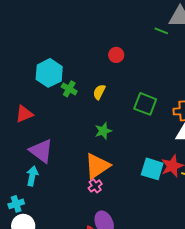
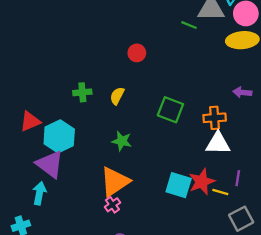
cyan hexagon: (49, 73) -> (59, 136), moved
green cross: (69, 89) -> (82, 92), turned -35
green star: (103, 131) -> (122, 141), turned 30

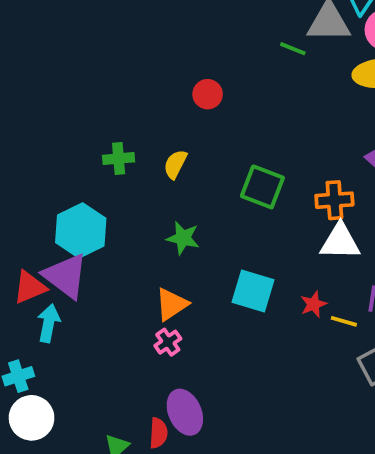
red triangle: (30, 121) -> (30, 287), moved
orange triangle: (115, 182) -> (172, 304), size x0.7
red star: (202, 182) -> (314, 304), size x0.6
cyan square: (179, 185) -> (253, 291), moved

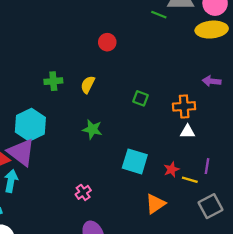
green square: (262, 187) -> (141, 98), size x0.6
white triangle: (340, 242) -> (188, 132), size x0.6
orange triangle: (172, 304) -> (155, 204), moved

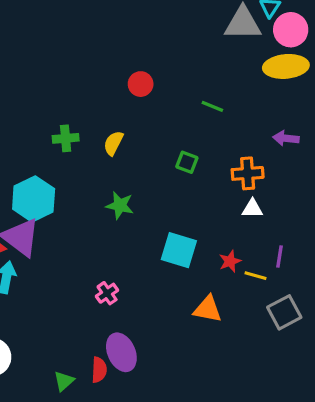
green line: (159, 15) -> (212, 106), moved
orange triangle: (155, 204) -> (208, 309), turned 45

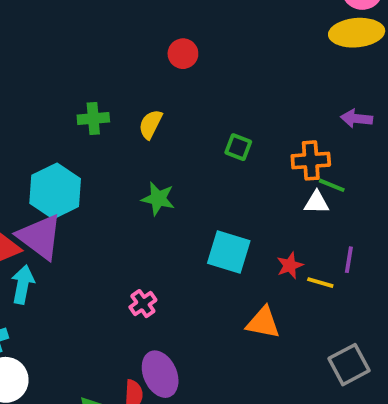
green line: (212, 106) -> (332, 185), moved
gray square: (284, 312) -> (349, 365), moved

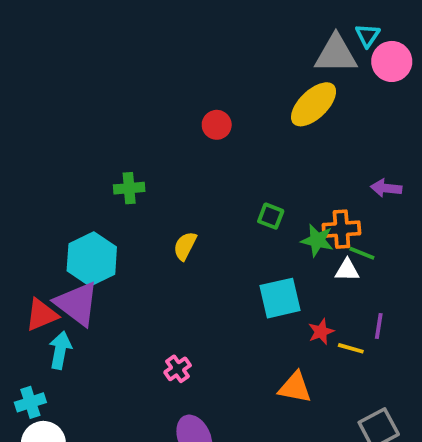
yellow ellipse: (357, 33) -> (314, 104), moved, turned -39
yellow semicircle: (151, 124) -> (185, 246), moved
green star: (158, 199) -> (317, 240), moved
cyan square: (229, 252) -> (280, 298), moved, turned -30

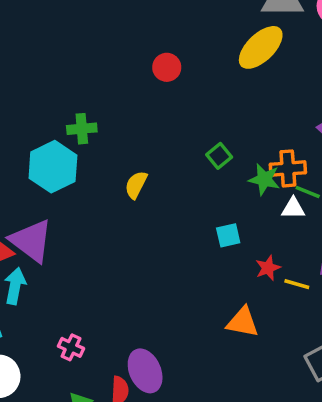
green square: (271, 216) -> (219, 156), turned 30
cyan hexagon: (92, 259) -> (53, 167), moved
cyan square: (280, 298) -> (228, 235), size x0.6
pink cross: (178, 369) -> (71, 347), moved, turned -30

